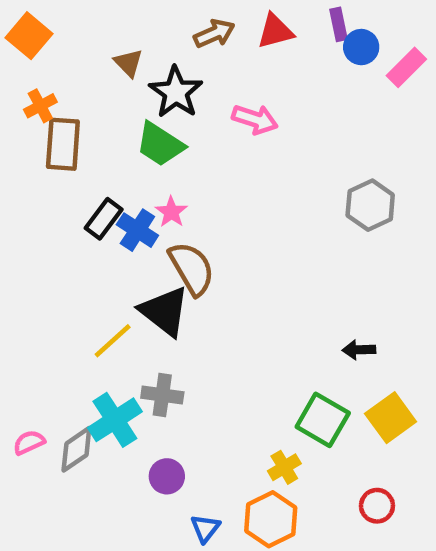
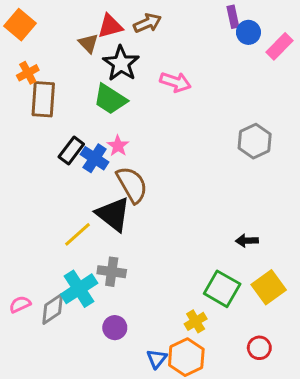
red triangle: (275, 31) -> (110, 26), moved
blue triangle: (205, 528) -> (157, 359), moved

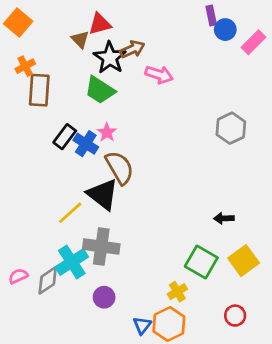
brown arrow: (147, 23) -> (132, 49), moved
gray cross: (112, 272) -> (101, 247), size x1.4

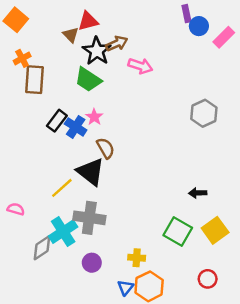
brown semicircle: (120, 168) -> (105, 148), size x0.7
pink semicircle: (18, 276) -> (16, 209), moved, turned 42
yellow cross: (177, 292) -> (137, 258), moved, turned 35

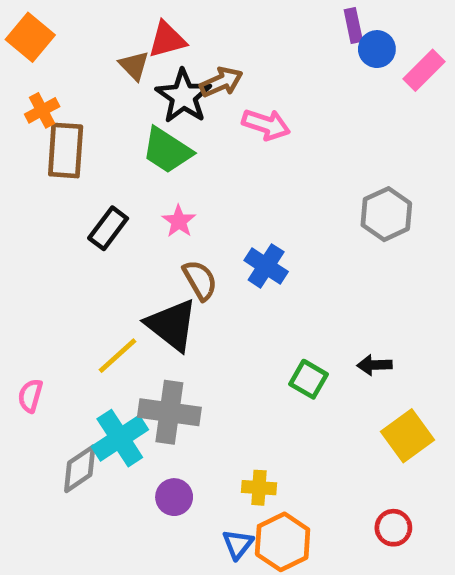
blue cross: (76, 127) -> (266, 266), moved
pink semicircle: (16, 209) -> (30, 396), turned -91
green square: (178, 232) -> (309, 379), moved, size x0.7

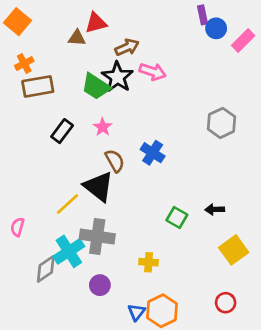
brown triangle: (134, 66) -> (77, 38), turned -42
black star: (184, 96) -> (117, 77), moved
brown rectangle: (66, 150) -> (38, 86), turned 76
yellow cross: (259, 488) -> (149, 262), moved

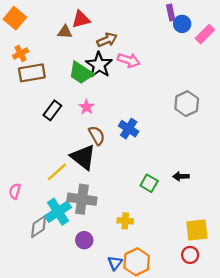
yellow square: (234, 250) -> (197, 230), moved, turned 30

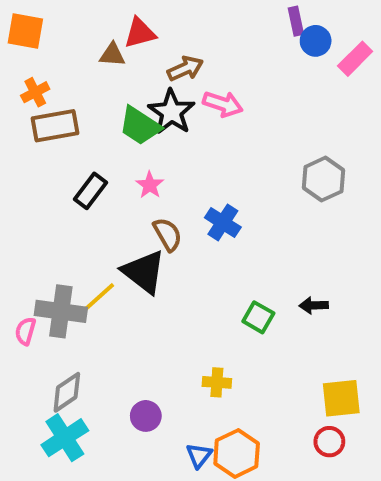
orange square: (15, 18) -> (25, 31), turned -30
gray cross: (82, 199) -> (61, 311), moved
cyan cross: (58, 212) -> (65, 438), moved

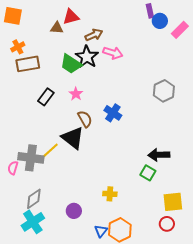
black arrow: (314, 305) -> (159, 155), size x1.5
green square: (258, 317) -> (148, 173), moved

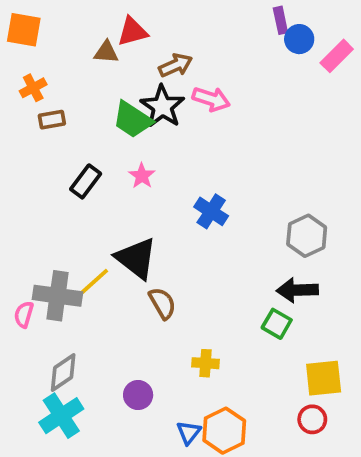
brown rectangle: (28, 64) -> (52, 120), size x0.6
gray hexagon: (164, 91) -> (307, 236), moved
brown semicircle: (85, 119) -> (162, 303), moved

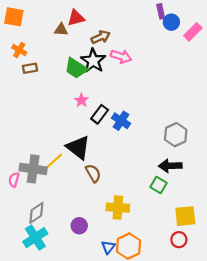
orange cross: (33, 88) -> (19, 50), turned -32
black rectangle: (86, 181) -> (100, 114), moved
yellow cross: (206, 363) -> (118, 208), size x1.5

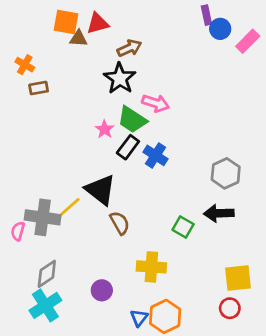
orange square: (14, 17) -> (66, 22), moved
pink arrow: (121, 56) -> (155, 103), moved
green trapezoid: (76, 68) -> (132, 120), moved
green square: (159, 185) -> (183, 227), moved

